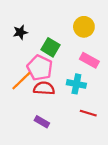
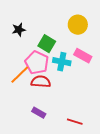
cyan cross: (76, 84) -> (62, 62), moved
red line: (88, 113) -> (75, 122), moved

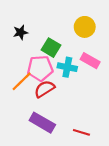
pink pentagon: (37, 63) -> (40, 68), turned -30
red semicircle: (41, 82) -> (44, 89), turned -36
purple rectangle: (39, 113) -> (42, 123), size x1.6

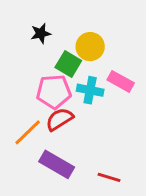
yellow circle: (85, 27) -> (90, 47), moved
black star: (21, 32) -> (41, 33), moved
orange line: (22, 81) -> (28, 132), moved

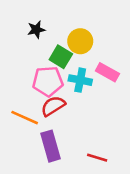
orange line: (28, 132) -> (25, 118), turned 68
purple rectangle: (57, 164) -> (50, 146), turned 44

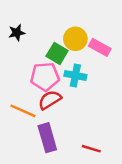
black star: (36, 30) -> (17, 33), moved
pink rectangle: (107, 72) -> (100, 47), moved

